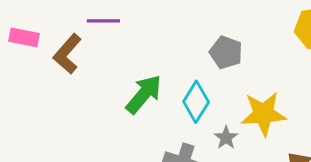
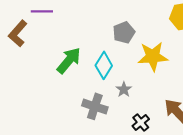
gray pentagon: (226, 52) -> (124, 32), turned 30
yellow star: (263, 114) -> (153, 56), moved

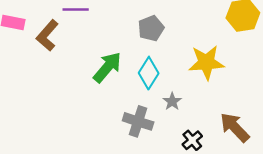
gray pentagon: (124, 32) -> (151, 28), moved

